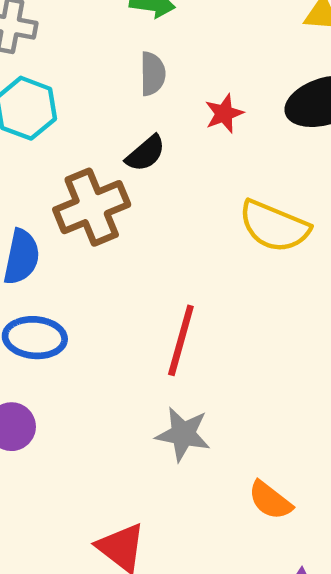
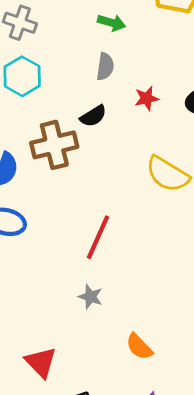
gray star: (183, 434) -> (91, 297), size x0.7

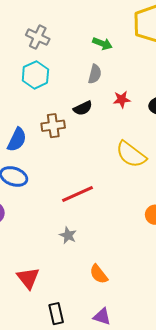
brown cross: (54, 145) -> (53, 126), size x0.7
red line: (98, 237) -> (77, 194), turned 36

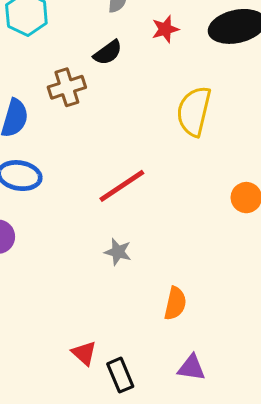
yellow semicircle: (131, 154) -> (194, 111), turned 76
orange semicircle: (99, 274) -> (175, 303), turned -120
red triangle: (28, 278) -> (84, 353), moved, size x0.7

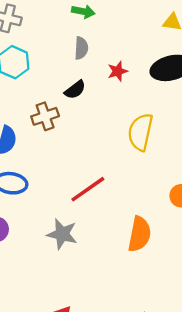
gray star: (118, 252) -> (62, 234), moved, size x1.5
orange semicircle: (175, 303) -> (139, 234), moved, size x1.4

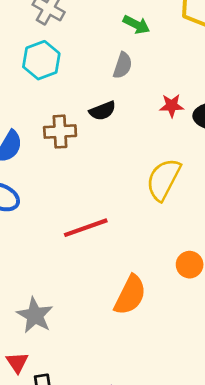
red star: (118, 71) -> (172, 106), moved
gray star: (62, 234) -> (35, 315), moved

